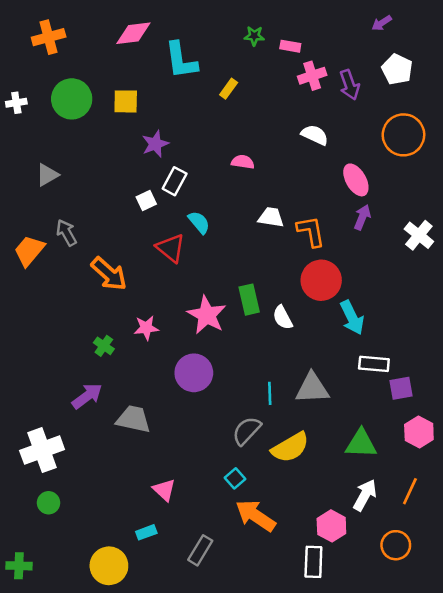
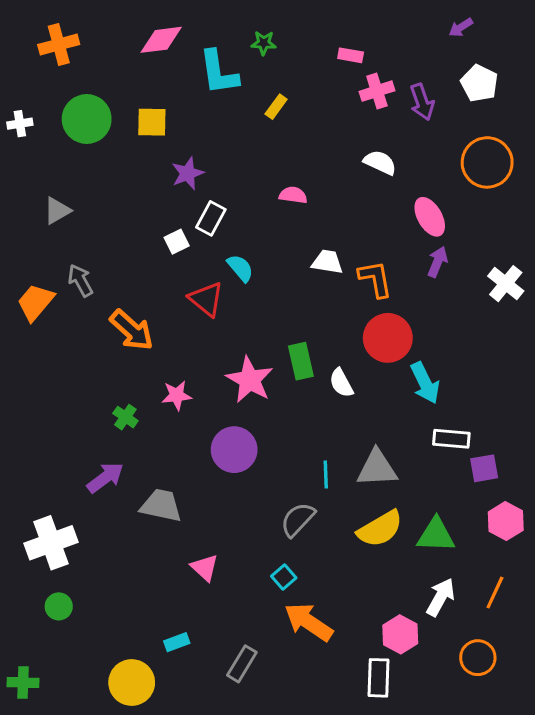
green star: (254, 36) -> (264, 43), moved
yellow semicircle: (290, 447) -> (380, 529), moved
pink triangle: (164, 490) -> (205, 568), moved

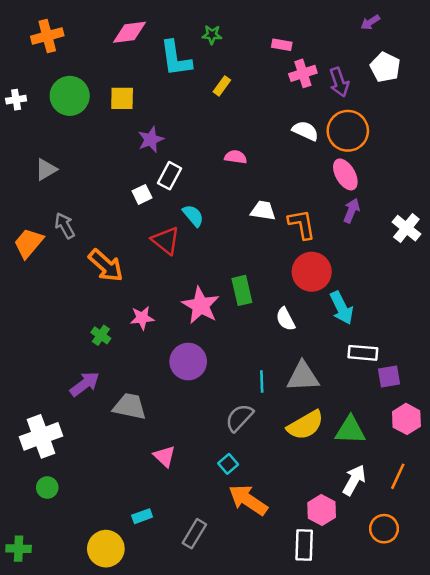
orange circle: (487, 162) -> (348, 131), moved
white semicircle: (341, 383) -> (285, 319), moved

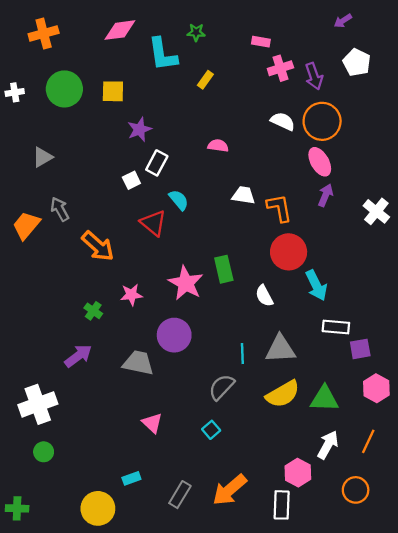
gray trapezoid: (130, 406) -> (138, 363), moved
orange arrow: (248, 500) -> (230, 490), moved, turned -75

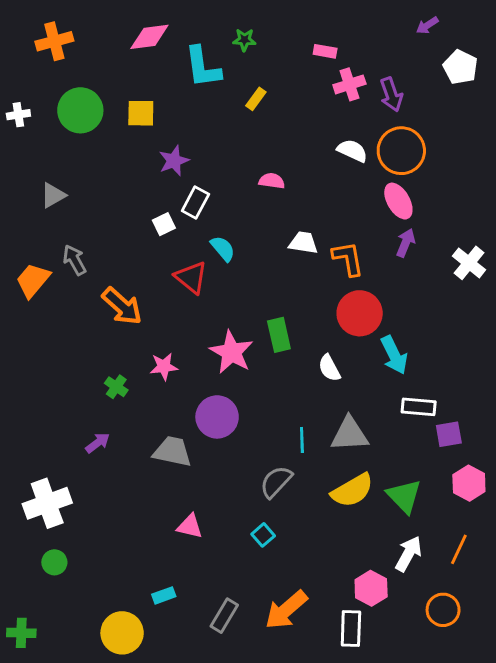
white pentagon: (357, 62) -> (460, 67), moved
purple arrow: (78, 356) -> (98, 443), size x0.7
green triangle: (324, 399) -> (404, 496), turned 44
pink triangle: (152, 423) -> (190, 526), turned -30

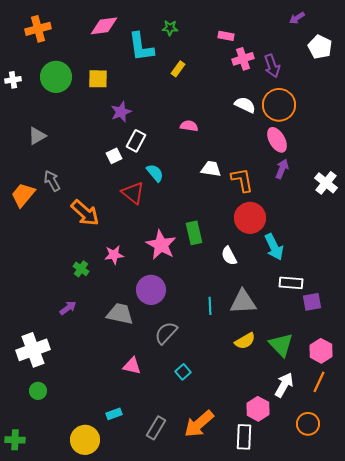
gray semicircle: (276, 482) -> (166, 333), moved
pink hexagon: (469, 483) -> (321, 351), moved
yellow semicircle: (352, 490) -> (245, 341), size x0.7

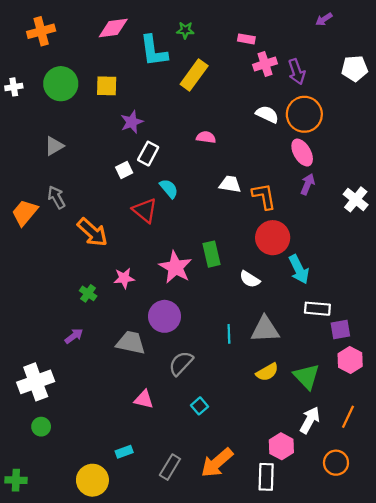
white pentagon: (320, 47) -> (355, 68), moved, turned -30
yellow rectangle: (178, 69) -> (194, 75), size x1.8
gray triangle: (37, 136) -> (54, 146), moved
white semicircle: (229, 256) -> (250, 279), turned -30
pink hexagon: (321, 351) -> (350, 360), moved

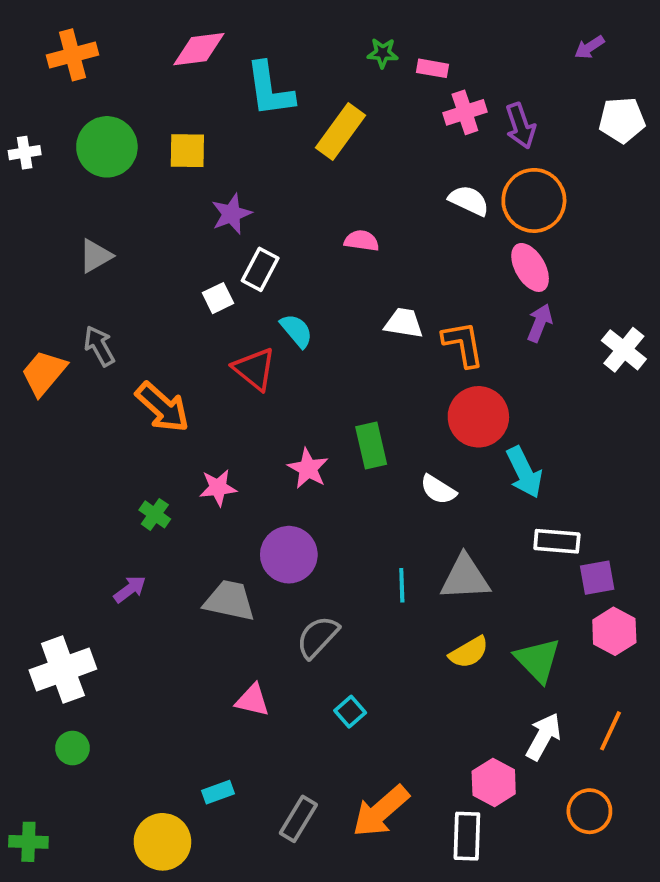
purple arrow: (324, 19) -> (589, 47), moved
green star: (185, 30) -> (383, 53), moved
pink star: (175, 267) -> (308, 468), size x0.7

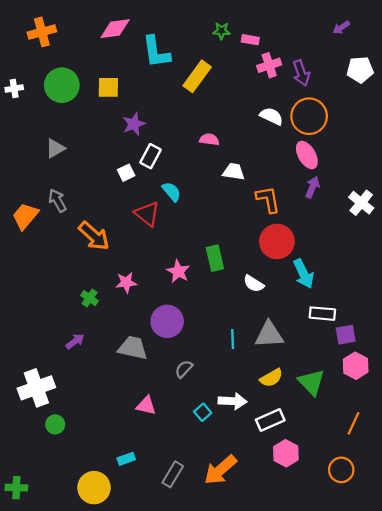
white trapezoid: (404, 323) -> (234, 172), moved
gray semicircle: (318, 637) -> (184, 369), size x0.7
white arrow: (543, 737) -> (233, 401), moved, turned 64
green circle: (72, 748) -> (55, 424), moved
white rectangle: (467, 836) -> (270, 420), moved, turned 64

